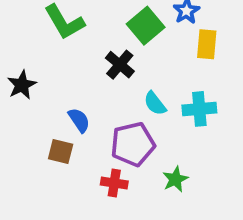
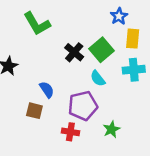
green square: (146, 26) -> (101, 50), moved
cyan cross: (199, 109) -> (134, 70), moved

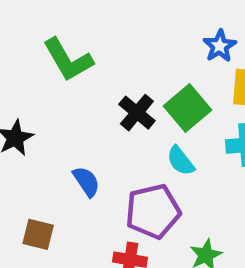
brown square: (34, 111) -> (38, 234), moved

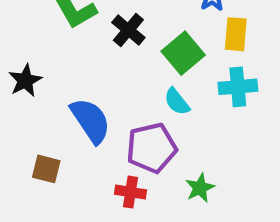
black cross: (137, 113) -> (128, 30), moved
blue semicircle: (86, 181) -> (91, 121), size x1.6

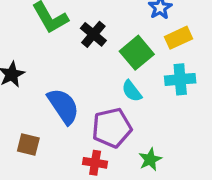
yellow rectangle: (236, 34) -> (178, 38), turned 60

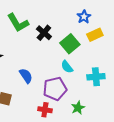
cyan cross: (180, 79) -> (96, 77), moved
blue semicircle: (63, 106) -> (26, 76), size x0.7

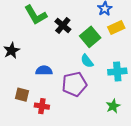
blue semicircle: (26, 76) -> (44, 70), turned -56
green star: (78, 108) -> (113, 106), moved
red cross: (45, 110) -> (42, 106), moved

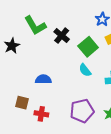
black star: (11, 51) -> (12, 46), moved
purple pentagon: (74, 84) -> (82, 111), moved

